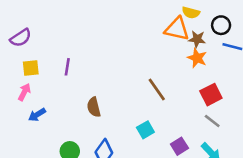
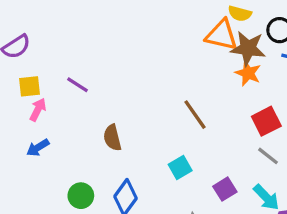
brown star: (197, 39) -> (248, 48), size x1.5
purple line: (67, 67) -> (78, 85), turned -66
pink arrow: (24, 92) -> (38, 110), moved

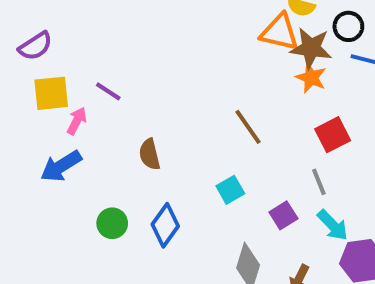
yellow square: (30, 86) -> (51, 93), size x1.4
pink arrow: (38, 110) -> (77, 121), moved
blue arrow: (38, 148) -> (61, 166), size x1.5
gray line: (268, 156) -> (319, 182), moved, turned 30

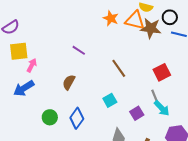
orange star: (311, 78) -> (111, 18), moved
purple line: (108, 91) -> (79, 50), moved
brown semicircle: (150, 154) -> (69, 82), turned 42
cyan arrow: (333, 225) -> (162, 108), moved

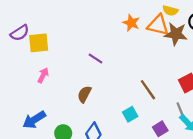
yellow square: (19, 51) -> (39, 43), moved
brown line: (119, 68) -> (148, 90), moved
blue arrow: (24, 88) -> (34, 120), moved

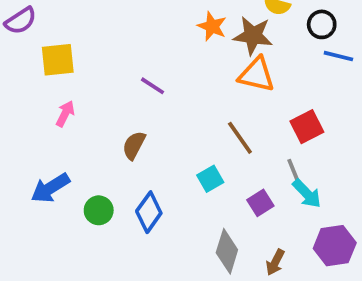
orange triangle: (158, 25) -> (257, 75), moved
purple semicircle: (20, 33) -> (21, 21), moved
brown star: (176, 34) -> (253, 36), moved

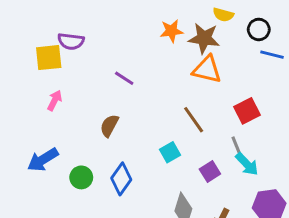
purple semicircle: (21, 21) -> (71, 41), moved, turned 40
orange star: (212, 26) -> (171, 31), turned -30

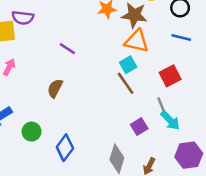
blue line: (272, 55) -> (181, 37), moved
cyan square: (170, 152) -> (128, 65), moved
blue diamond: (121, 179) -> (65, 148), moved

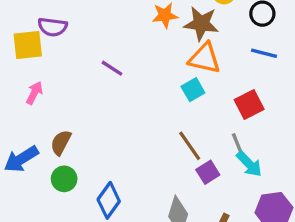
brown line: (126, 83) -> (190, 146), moved
brown semicircle: (55, 88) -> (61, 143), moved

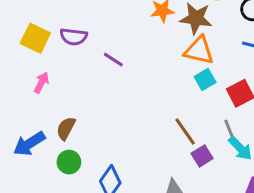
purple semicircle: (53, 27) -> (74, 37), moved
yellow square: (28, 45) -> (35, 38), turned 32
cyan square: (193, 90) -> (205, 79), moved

